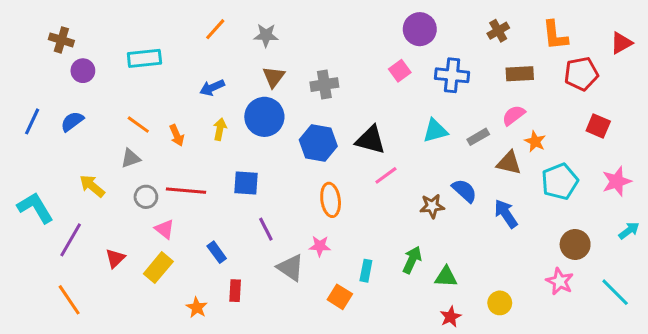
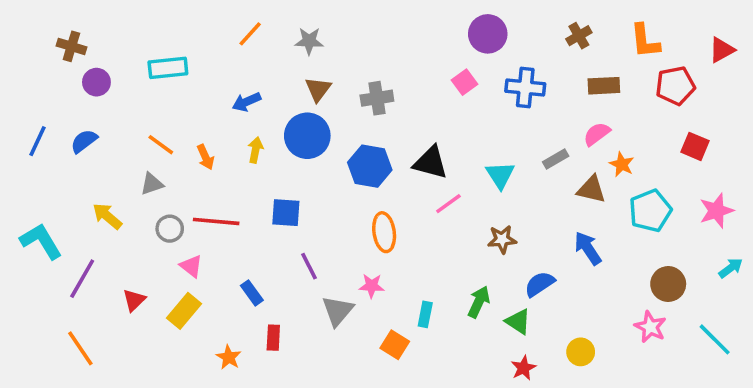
cyan triangle: (435, 131) -> (500, 175), moved, turned -48
blue semicircle: (464, 191) -> (540, 284), moved, turned -76
gray triangle: (291, 268) -> (338, 311), turned 36
green triangle: (446, 277) -> (518, 322), turned 30

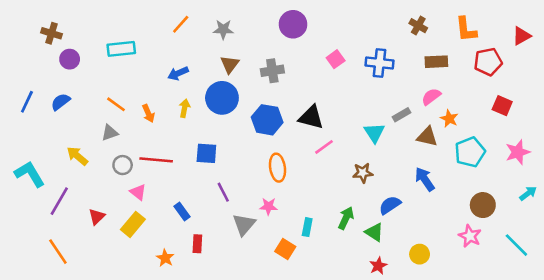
purple circle: (488, 34) -> (293, 24), moved
brown cross: (579, 36) -> (418, 26), turned -30
cyan triangle: (500, 175) -> (374, 133), moved

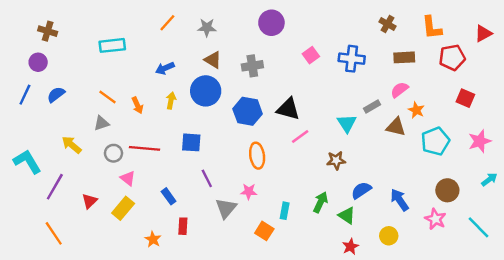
purple circle: (70, 59) -> (38, 62), moved
brown triangle: (230, 64) -> (213, 60), turned -36
blue arrow: (425, 179) -> (400, 200), moved

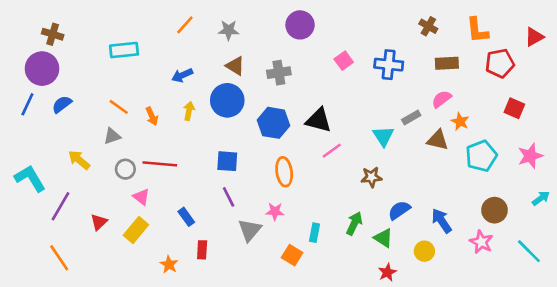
purple circle: (38, 62) -> (42, 69), size x1.6
blue square: (191, 142) -> (227, 161), moved
yellow circle: (389, 236) -> (424, 251), moved

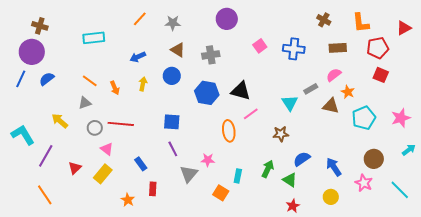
blue circle: (227, 100) -> (172, 76), size x0.7
red square: (514, 108) -> (381, 75), moved
orange ellipse: (284, 172) -> (229, 131), moved
yellow circle: (424, 251) -> (331, 197), moved

